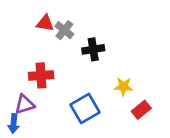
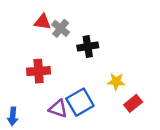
purple triangle: (25, 104) -> (58, 109), moved, turned 36

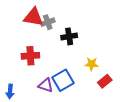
red triangle: (42, 22) -> (33, 17), size x1.5
gray cross: (61, 28) -> (48, 22), turned 32

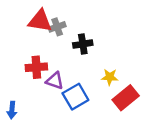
red rectangle: (105, 81) -> (126, 98), size x1.5
purple triangle: (46, 85) -> (55, 81), moved

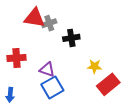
red cross: (36, 67) -> (17, 58), moved
blue square: (75, 97) -> (52, 87), moved

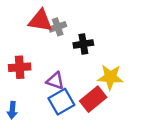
yellow star: (95, 66) -> (110, 77), size x1.5
red rectangle: (108, 84) -> (93, 99), moved

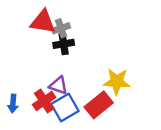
black cross: (83, 44) -> (64, 44), moved
red cross: (20, 67) -> (44, 101), moved, turned -30
blue arrow: (12, 110) -> (13, 104), moved

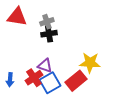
red triangle: (43, 22) -> (17, 17), moved

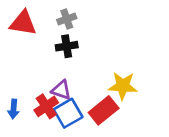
gray cross: (47, 22) -> (67, 19), moved

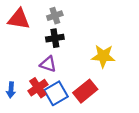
yellow star: (123, 86) -> (103, 56), moved
purple triangle: (61, 90) -> (48, 64), moved

